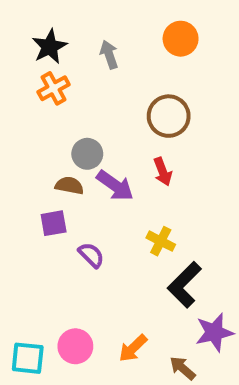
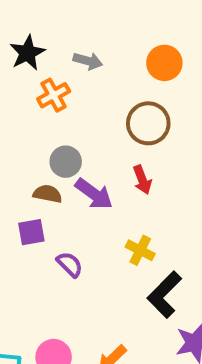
orange circle: (181, 39) -> (164, 63), moved
gray arrow: (109, 55) -> (88, 61), turned 124
orange cross: (54, 88) -> (54, 95), moved

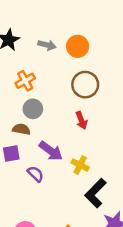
orange circle: (164, 63) -> (78, 46), moved
orange cross: (54, 95) -> (25, 81), moved
purple arrow: (94, 194) -> (51, 151), moved

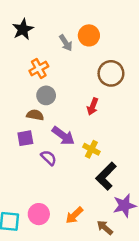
gray arrow: (47, 45) -> (66, 43), moved, turned 42
brown circle: (85, 85) -> (111, 73), moved
red arrow: (81, 120) -> (93, 106), turned 42

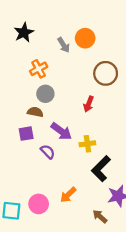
yellow cross: (91, 149) -> (87, 144), turned -35
orange arrow: (74, 215) -> (68, 195), moved

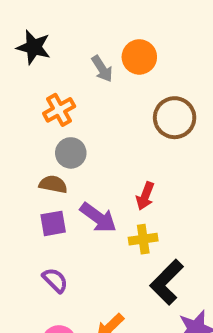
black star: (24, 32) -> (34, 47), turned -30
red arrow: (89, 104) -> (145, 196), moved
purple square: (26, 134) -> (53, 223), moved
purple semicircle: (48, 152) -> (55, 280), moved

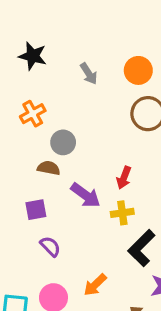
orange circle: (139, 57) -> (138, 70), moved
orange cross: (59, 110) -> (33, 114), moved
purple square: (53, 223) -> (36, 210), moved

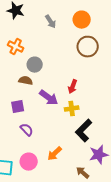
orange cross: (33, 114) -> (16, 47), turned -35

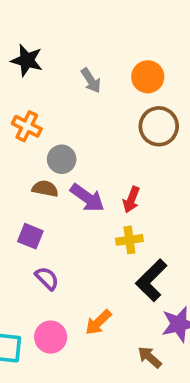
purple arrow: (49, 98) -> (87, 198), moved
purple square: (18, 107) -> (30, 236), turned 32

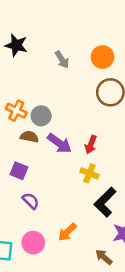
orange cross: (27, 126) -> (16, 111), moved
yellow cross: (129, 240) -> (89, 173), turned 30

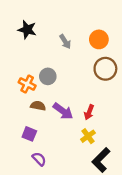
gray circle: (41, 116) -> (48, 76), moved
yellow cross: (89, 173) -> (88, 136), turned 32

